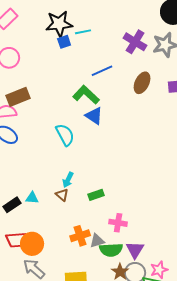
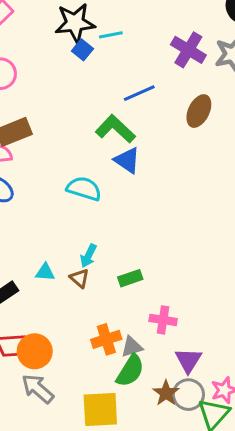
blue square: (64, 42) -> (82, 50), turned -32
cyan semicircle: (65, 135) -> (84, 189), turned -45
cyan triangle: (32, 198) -> (45, 272), moved
green semicircle: (111, 250) -> (130, 371), moved, turned -55

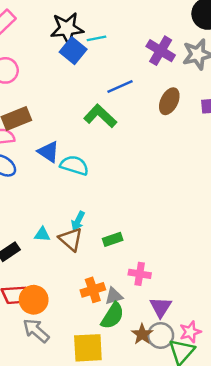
blue square: (82, 50) -> (73, 51), size x1.5
blue triangle: (127, 160) -> (48, 152), moved
brown triangle: (79, 278) -> (71, 239), size x1.5

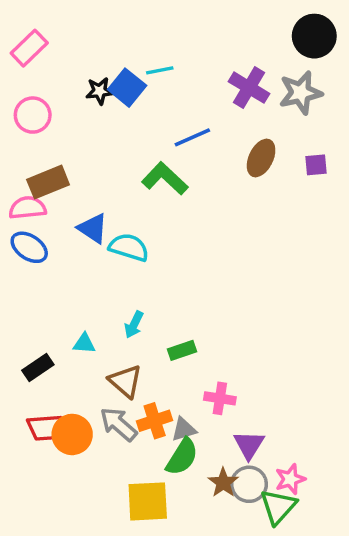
black star: (67, 28) -> (100, 91), moved, size x0.6
brown triangle: (71, 239) -> (125, 381), moved
gray arrow: (36, 331) -> (118, 424), moved

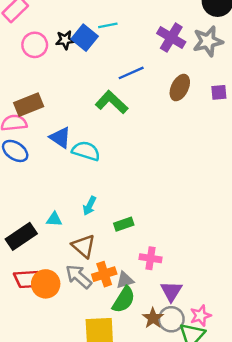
pink circle: (33, 115) -> (35, 45), moved
black rectangle: (38, 368) -> (21, 236), size x1.4

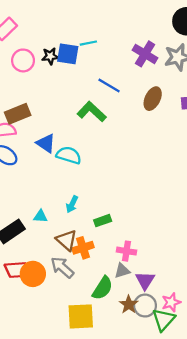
blue square: (85, 38) -> (68, 54), turned -30
blue line: (131, 73) -> (109, 86), turned 55
orange cross: (104, 274) -> (83, 248), moved
gray triangle: (125, 280) -> (122, 271), moved

